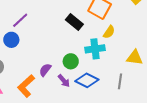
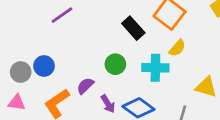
blue circle: (11, 40) -> (44, 66), moved
green circle: (71, 61) -> (115, 64), moved

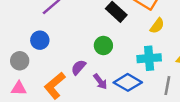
blue circle: (44, 66) -> (40, 40), moved
cyan cross: (155, 68) -> (149, 58), moved

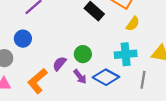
green circle: (103, 46) -> (83, 54), moved

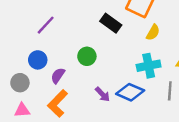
green circle: (83, 54) -> (87, 56), moved
purple semicircle: (59, 64) -> (58, 76), moved

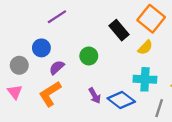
yellow semicircle: (153, 32) -> (145, 47), moved
pink triangle: (22, 110) -> (15, 92), turned 42

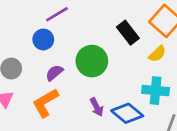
blue circle: (41, 48) -> (43, 39), moved
green circle: (89, 56) -> (92, 61), size x1.5

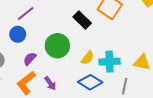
yellow semicircle: (157, 54) -> (88, 58), moved
purple arrow: (97, 107) -> (50, 83), moved

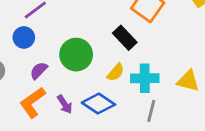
black rectangle: (82, 20) -> (125, 38), moved
blue diamond: (90, 82) -> (98, 104), moved
gray line: (125, 86) -> (151, 111), moved

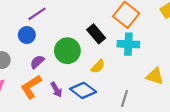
black rectangle: (125, 38) -> (96, 34), moved
cyan cross: (145, 78) -> (128, 44), moved

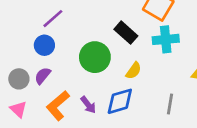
purple semicircle: (37, 62) -> (43, 76), moved
blue diamond: (83, 90) -> (120, 101), turned -45

